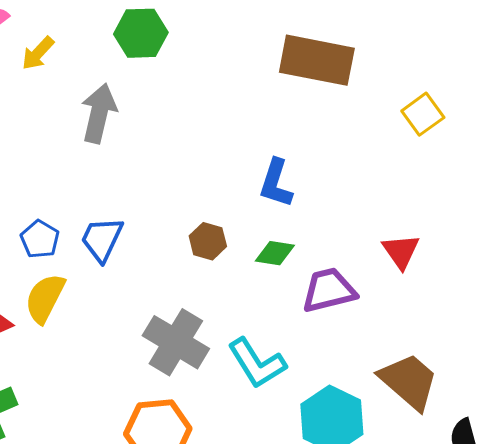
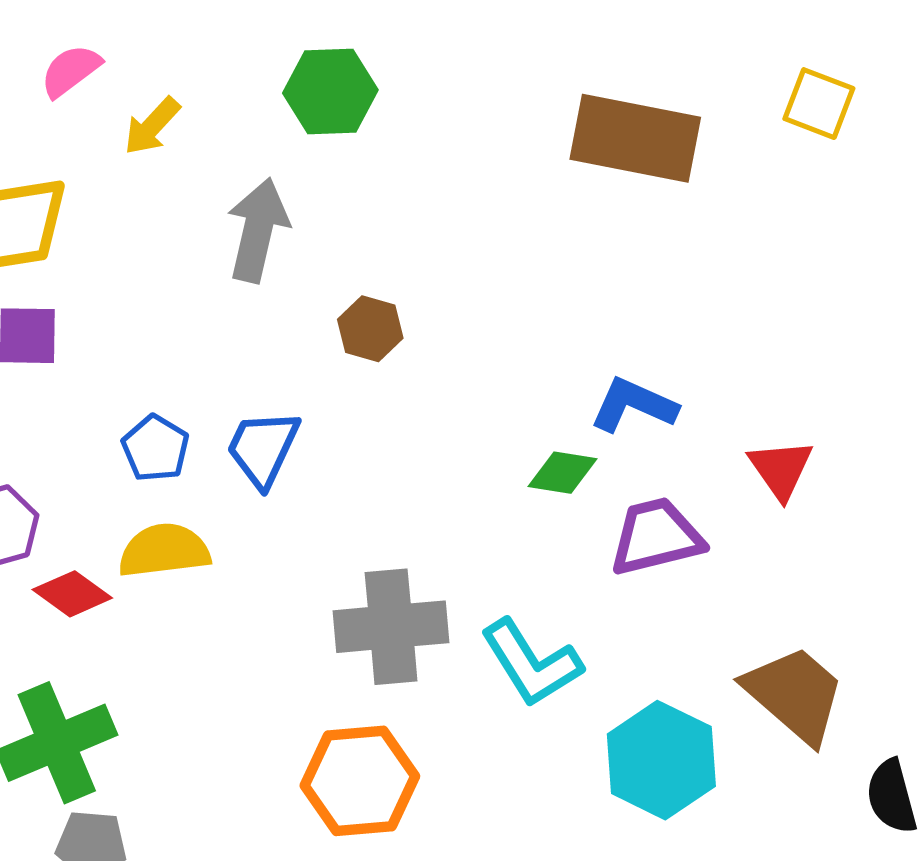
yellow square: (423, 114) -> (819, 104), moved, turned -33
blue L-shape: (276, 183) -> (634, 405), moved, turned 96
brown hexagon: (208, 241) -> (370, 329), moved
yellow semicircle: (45, 298) -> (164, 550), turned 56
gray cross: (176, 342) -> (391, 627), turned -36

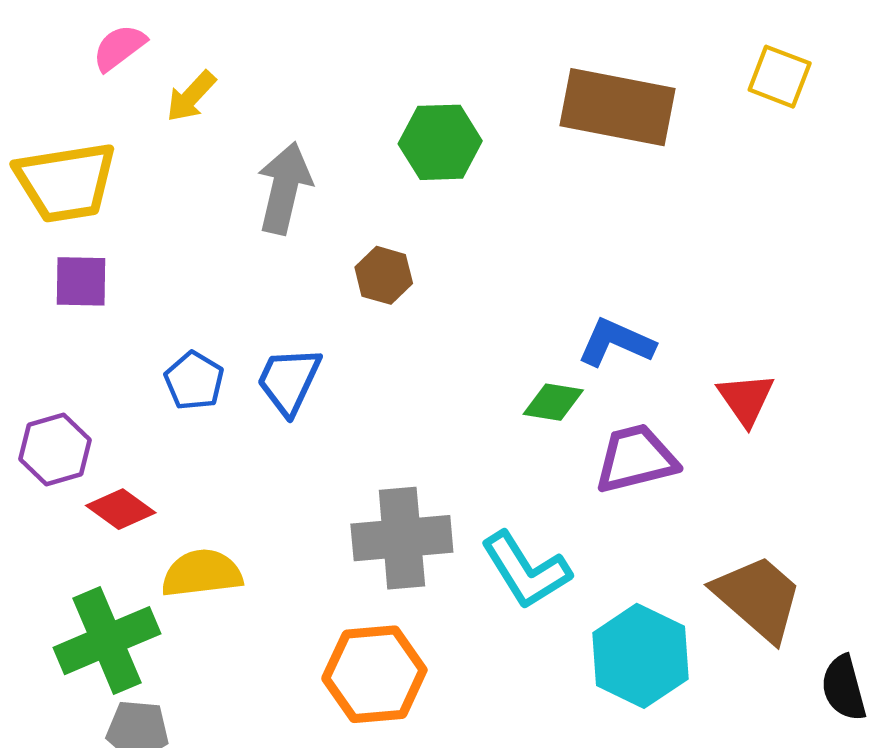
green hexagon: (330, 91) -> (440, 142), moved
yellow semicircle: (164, 550) -> (202, 573), moved

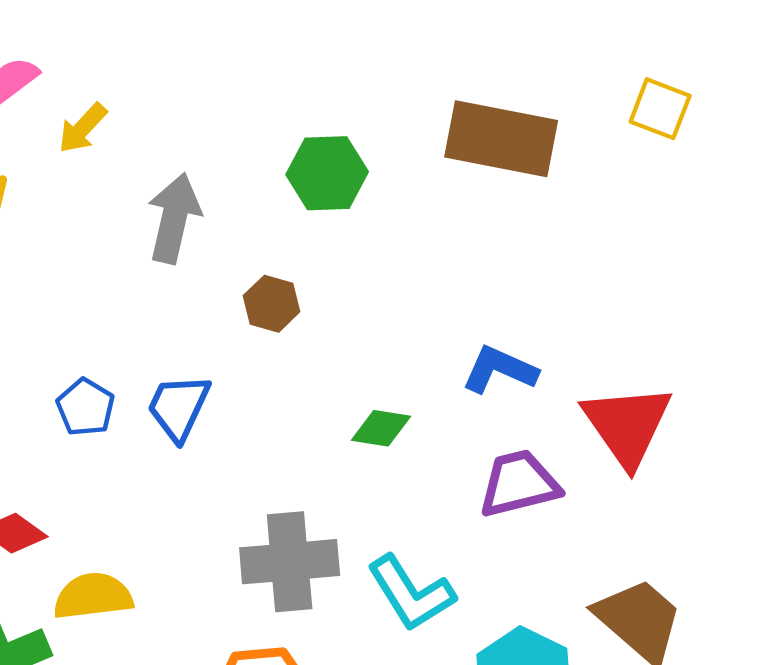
red triangle: (746, 399) -> (627, 425), size x1.6
green diamond: (553, 402) -> (381, 428), moved

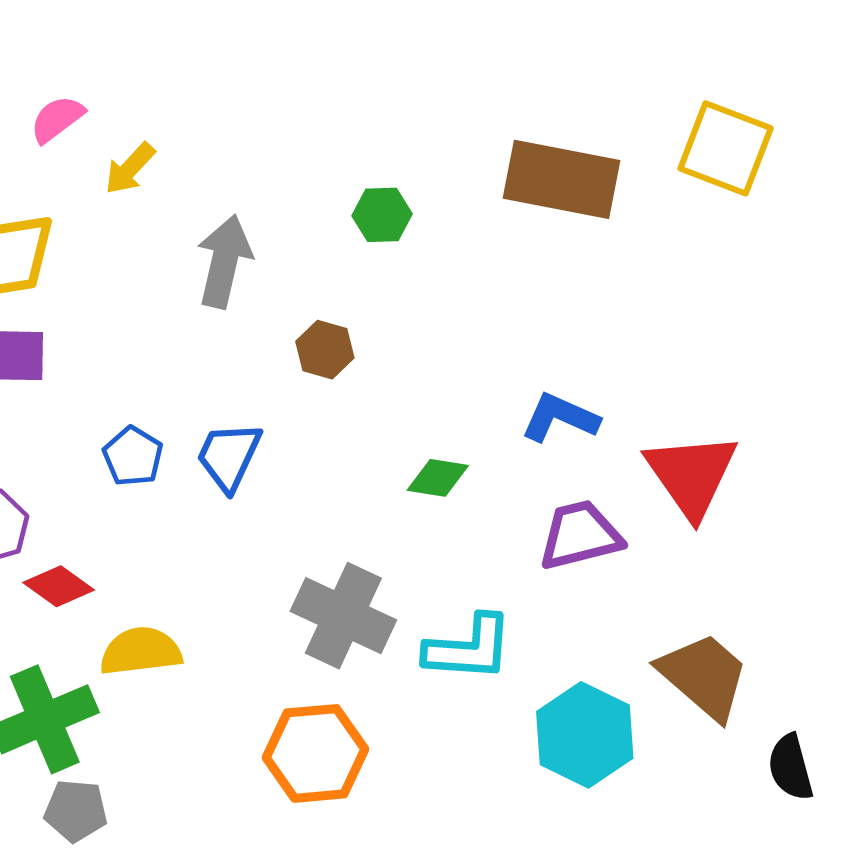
yellow square: (660, 109) -> (726, 148), size x1.5
green hexagon: (327, 173) -> (382, 215), size x0.7
gray cross: (290, 562) -> (343, 616), turned 30
cyan L-shape: (411, 593) -> (469, 648), turned -54

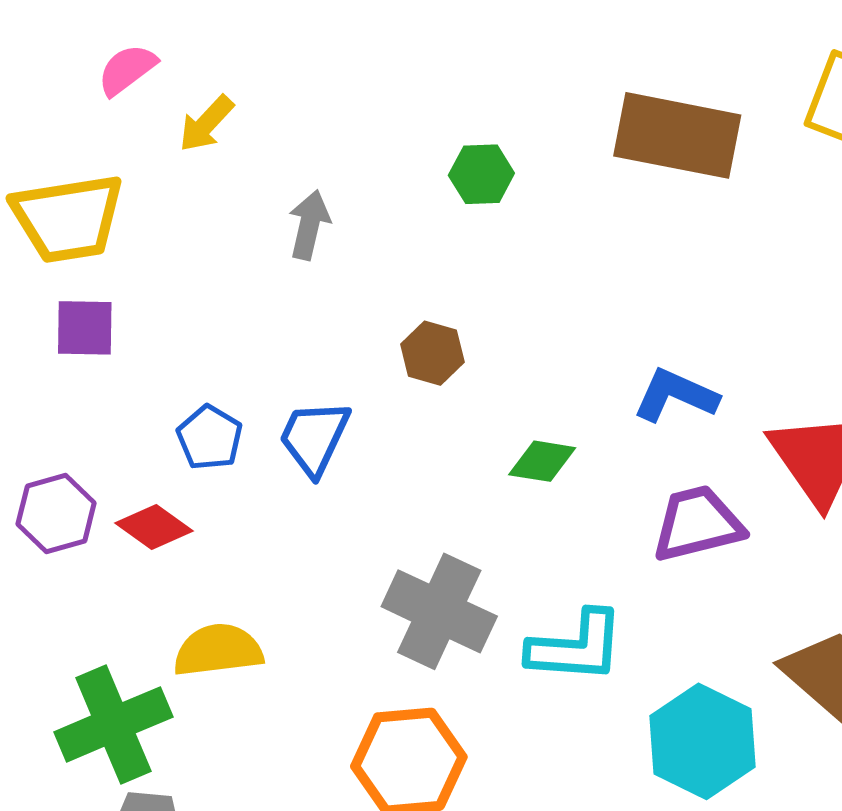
gray arrow: (224, 261) -> (309, 225), size x0.7
brown hexagon: (325, 350) -> (432, 353), moved
red diamond: (59, 586) -> (154, 527), moved

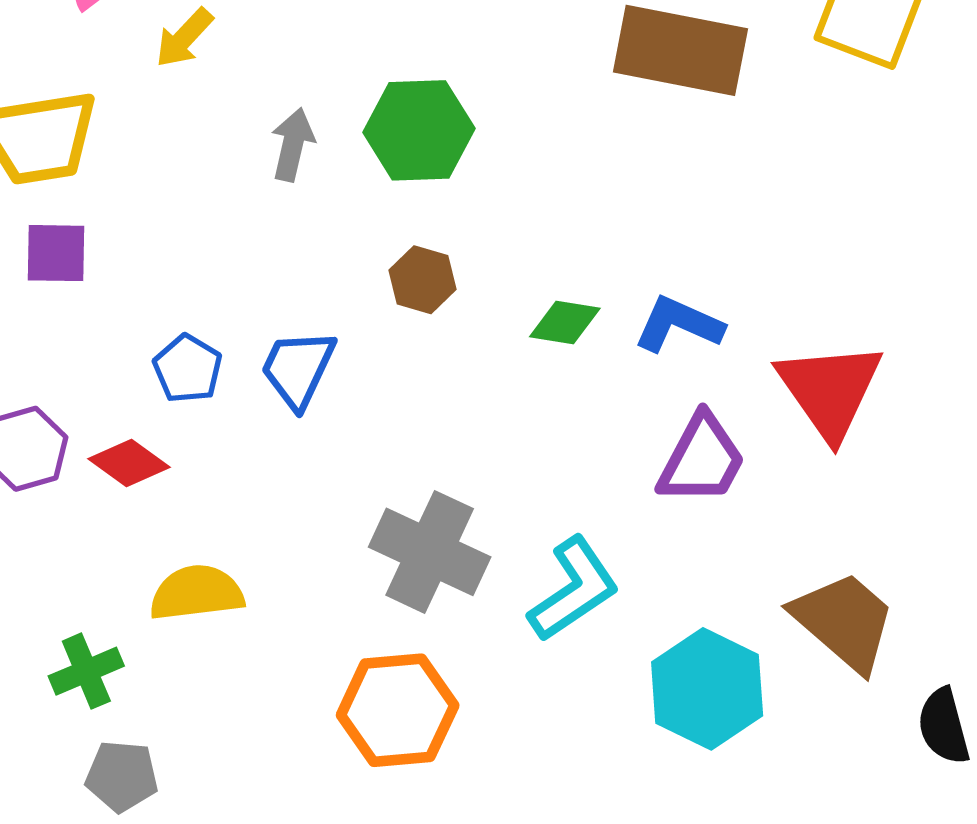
green hexagon: (481, 174) -> (419, 130), moved, size x1.6
green diamond: (542, 461) -> (565, 322), moved
purple trapezoid: (697, 524) -> (702, 459), turned 132
cyan L-shape: (576, 647) -> (574, 589), turned -38
green cross: (113, 724) -> (86, 671), size x0.6

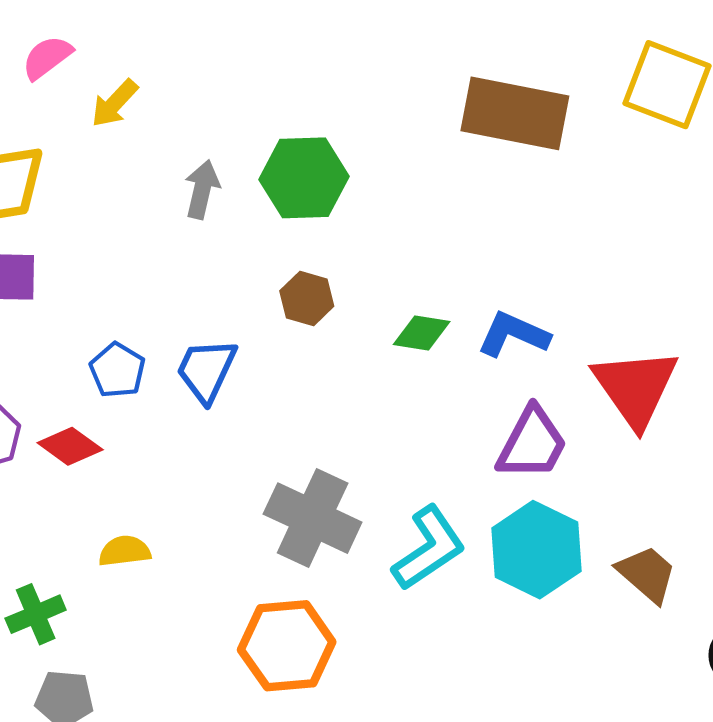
yellow semicircle: (197, 593) -> (125, 551), size x0.7
brown trapezoid: (844, 621) -> (647, 574), size x0.7
cyan hexagon: (707, 689) -> (536, 550), moved

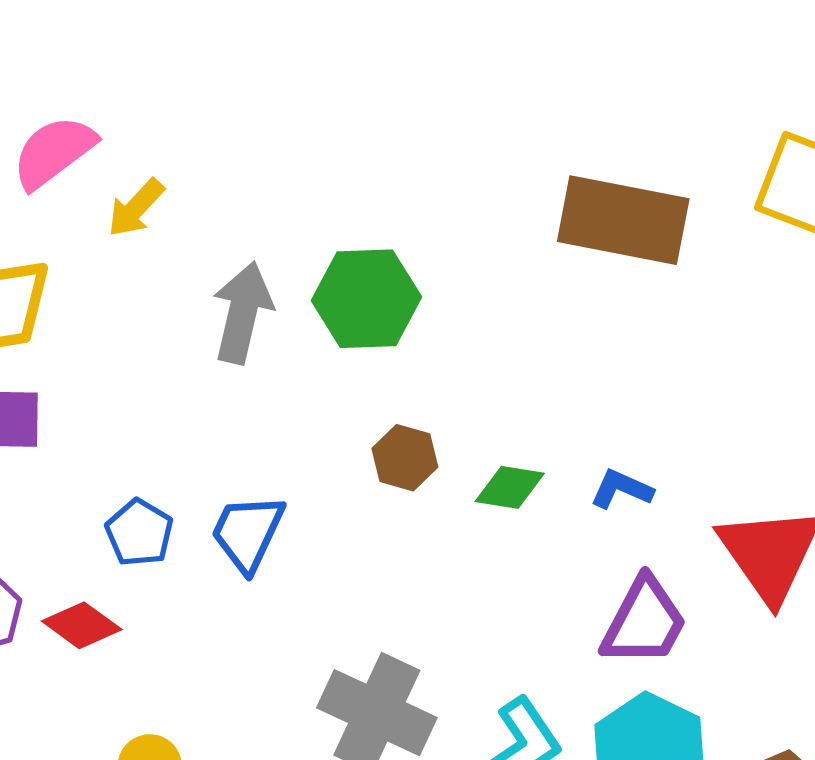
pink semicircle: (47, 57) -> (54, 152), size x1.4
gray arrow: (202, 189) -> (242, 313), size x1.4
brown hexagon: (307, 298) -> (405, 458), moved
blue L-shape: (513, 334) -> (621, 489), size x0.7

